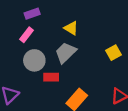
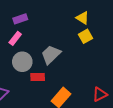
yellow triangle: (71, 28) -> (82, 18), moved
yellow square: (113, 53) -> (86, 36), moved

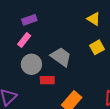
yellow square: (86, 36) -> (97, 47), moved
gray trapezoid: (51, 55) -> (61, 57), turned 80

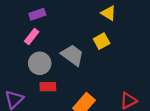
yellow square: (97, 47) -> (102, 41), moved
red rectangle: (47, 80) -> (48, 87), moved

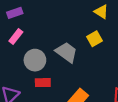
purple rectangle: (37, 14) -> (15, 13), moved
pink rectangle: (32, 36) -> (16, 36), moved

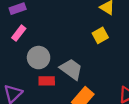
gray trapezoid: (66, 52) -> (71, 69), moved

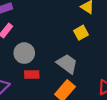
gray trapezoid: (71, 69) -> (67, 64), moved

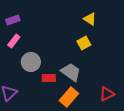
red rectangle: (32, 74) -> (49, 78), moved

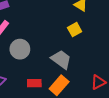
red rectangle: (49, 78) -> (34, 83), moved

